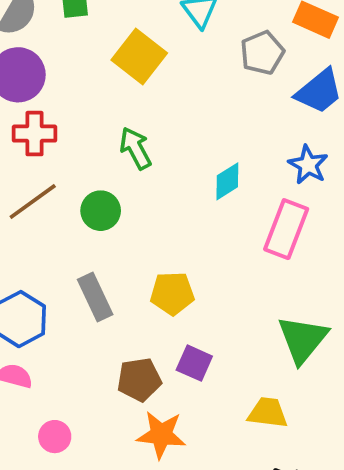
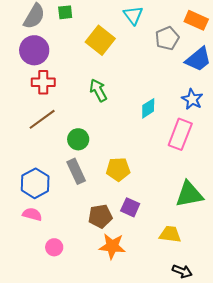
green circle: (101, 211) -> (78, 139), moved
green triangle: (303, 339) -> (189, 194), turned 40

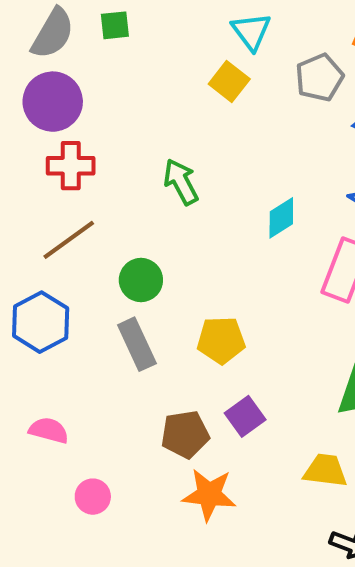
yellow square: (100, 40) -> (229, 81), moved, size x0.7
blue hexagon: (35, 183) -> (41, 322), moved
purple square: (130, 207) -> (245, 416), turned 30

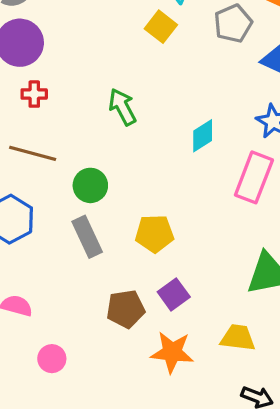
red cross: (71, 166) -> (34, 94), size x0.7
brown line: (69, 240) -> (33, 153), turned 51
orange star: (209, 495) -> (172, 352), moved

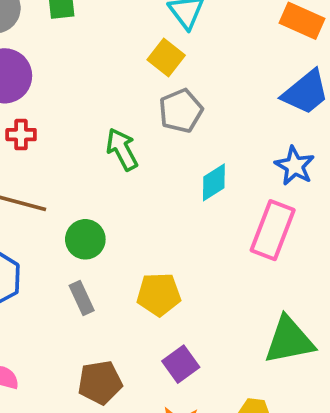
gray pentagon: (233, 23) -> (181, 111), moved
gray rectangle: (87, 237) -> (82, 298), size x0.7
brown pentagon: (126, 309) -> (100, 383), moved

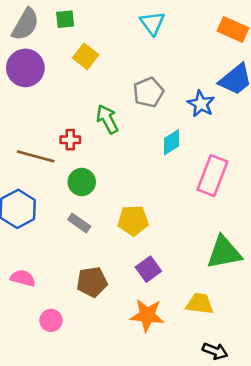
yellow square: (166, 57) -> (86, 56), moved
red cross: (21, 135) -> (70, 140), moved
blue star: (295, 166) -> (201, 104), moved
gray rectangle: (82, 298) -> (79, 223), turned -30

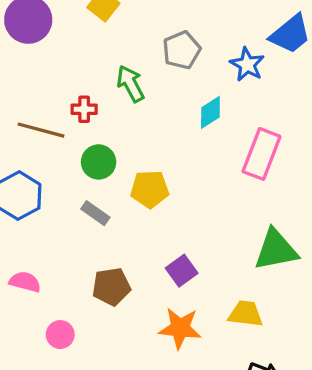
yellow pentagon: (133, 220) -> (150, 189), moved

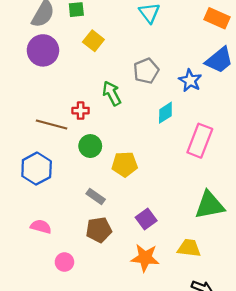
gray rectangle: (95, 213) -> (96, 197), moved

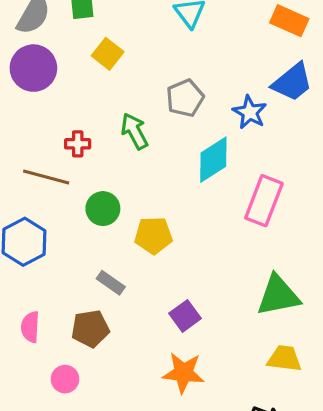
red cross: (81, 111) -> (78, 144), moved
cyan diamond: (165, 113) -> (213, 160), size x1.4
pink semicircle: (41, 227) -> (30, 327), turned -102
brown pentagon: (99, 230) -> (90, 329), moved
yellow trapezoid: (189, 248) -> (284, 359), moved

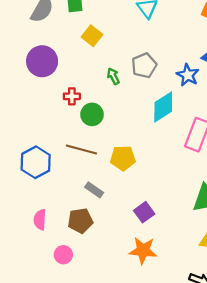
purple circle: (33, 68) -> (42, 61), moved
green arrow: (134, 131) -> (113, 76), moved, size x0.7
brown line: (46, 177) -> (81, 149), moved
green circle: (103, 209) -> (92, 114), moved

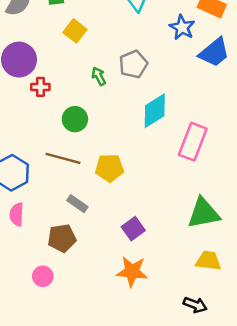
blue star: (188, 75) -> (182, 27), moved
red cross: (72, 96) -> (40, 87), moved
pink semicircle: (40, 220) -> (17, 214), moved

